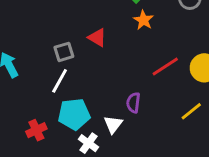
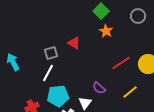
purple semicircle: (133, 103) -> (99, 88), turned -56
yellow line: (191, 111) -> (130, 92), moved

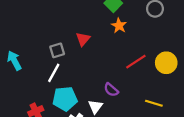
red triangle: (74, 43) -> (83, 39), turned 40
yellow line: (130, 92) -> (154, 103), moved, turned 56

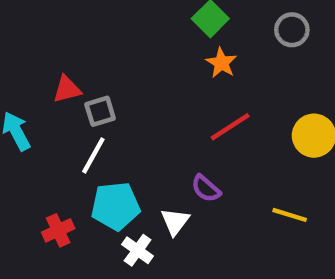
red triangle: (83, 39) -> (67, 89), moved, turned 35
red line: (136, 62) -> (230, 127), moved

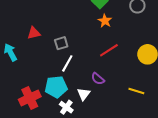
gray square: (100, 111) -> (61, 43), moved
white line: (93, 155) -> (67, 63), moved
red cross: (58, 230) -> (30, 98), size x1.5

